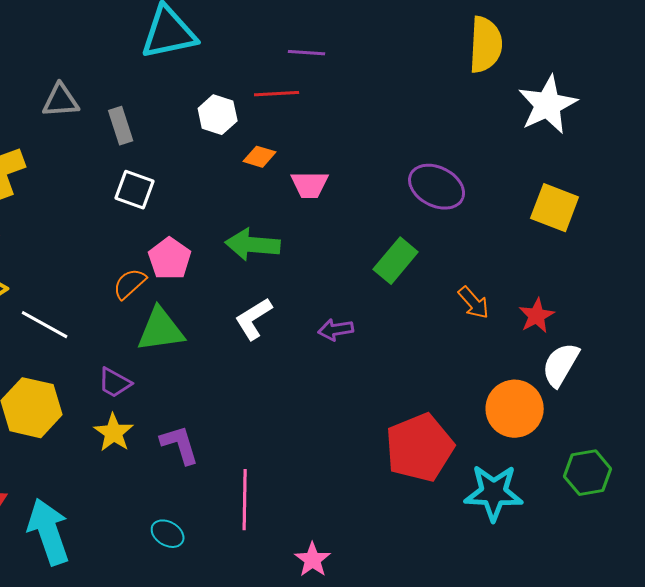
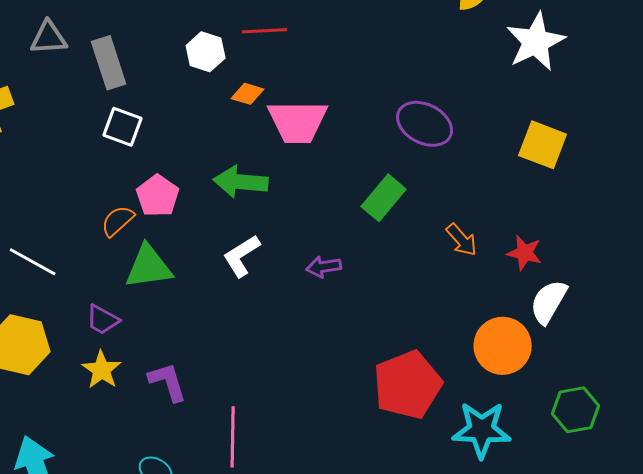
gray rectangle: (121, 126) -> (109, 63), size x1.4
pink trapezoid: (310, 185) -> (298, 122), size x1.6
red star: (537, 316) -> (525, 253), turned -30

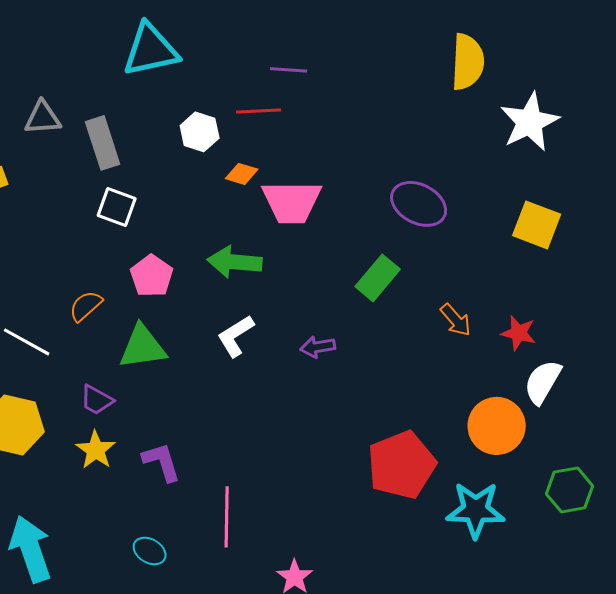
orange semicircle: (118, 221) -> (86, 306), moved

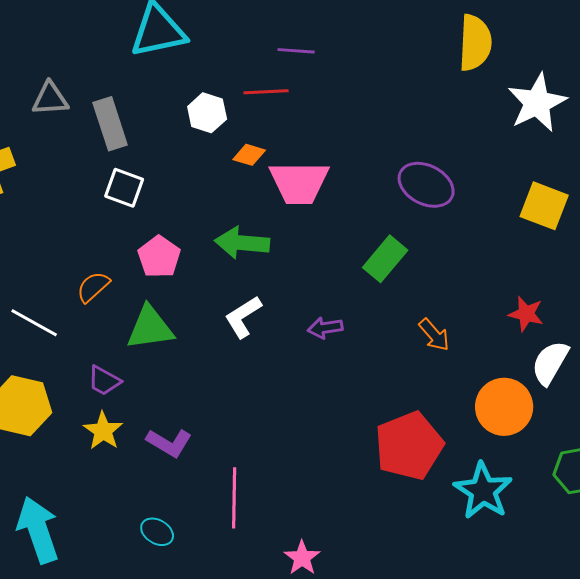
orange arrow: (456, 320) -> (434, 335), moved
purple L-shape: (162, 462) -> (169, 443), turned 138
cyan star: (476, 510) -> (483, 491), turned 30

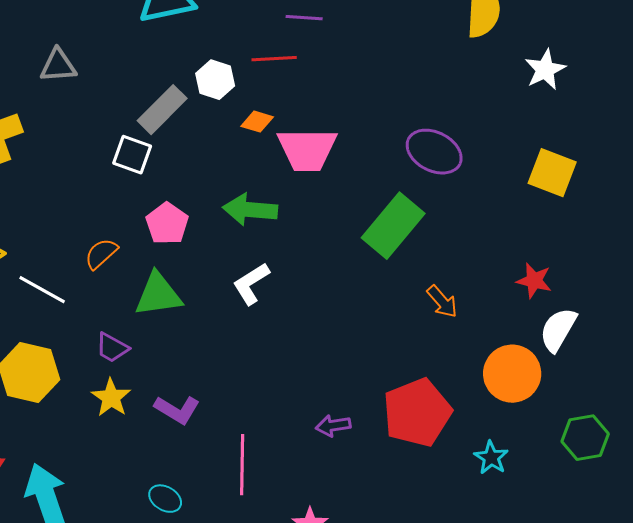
white star: (537, 103) -> (545, 70), size x0.7
gray rectangle: (110, 124) -> (162, 110), moved, turned 63
green rectangle: (385, 259) -> (393, 226), size x1.4
purple arrow: (325, 328) -> (333, 426), moved
cyan star: (483, 491) -> (491, 458), size x0.6

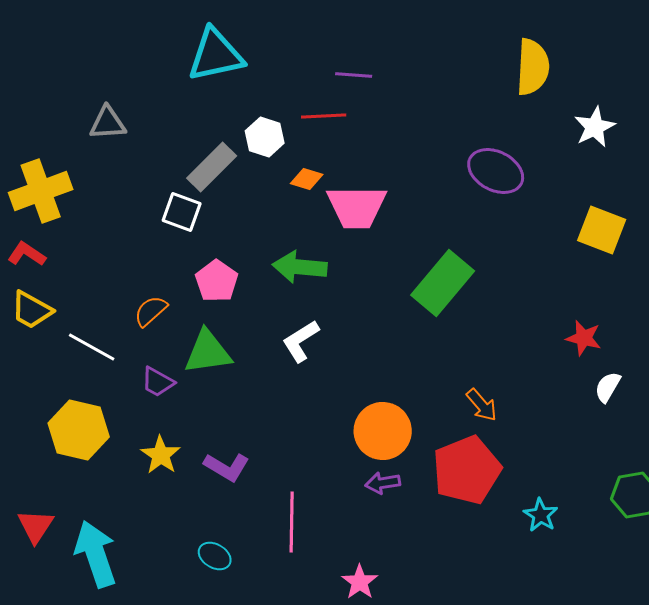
purple ellipse: (434, 152) -> (496, 171), moved
orange arrow: (442, 302) -> (482, 405), moved
white semicircle: (558, 330) -> (608, 387), size x0.7
purple trapezoid: (112, 348) -> (158, 382), moved
orange circle: (512, 374) -> (383, 431), moved

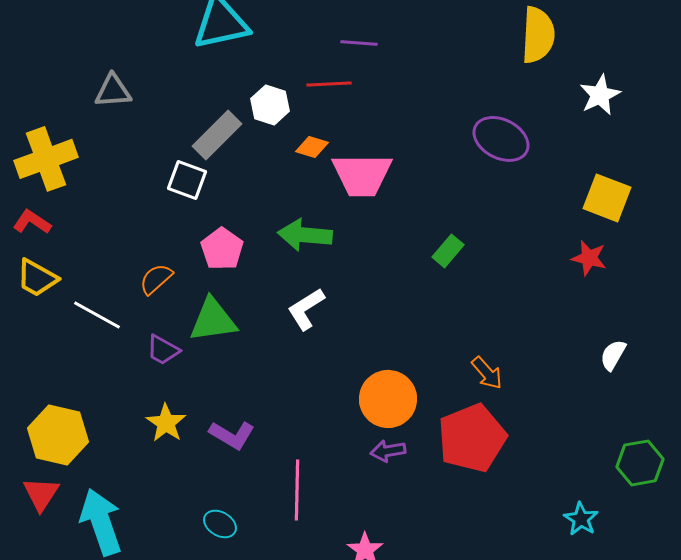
green rectangle: (443, 283) -> (448, 251), size x0.5
red star: (584, 338) -> (589, 258), moved
yellow hexagon: (79, 430) -> (58, 435), moved
cyan star: (541, 515) -> (581, 519), moved

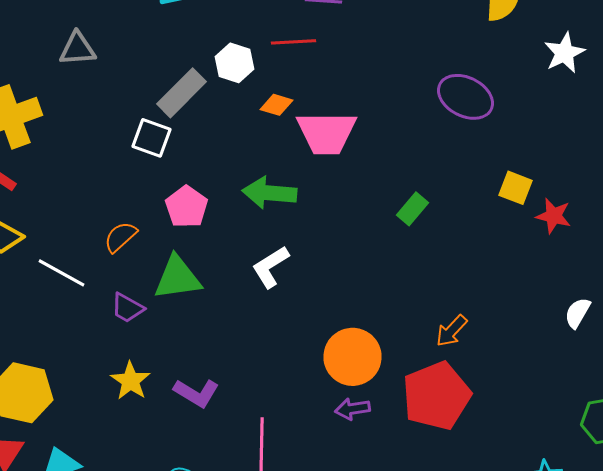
yellow square: (607, 198) -> (516, 188), moved, size x0.7
orange arrow: (487, 373) -> (452, 331), turned 84

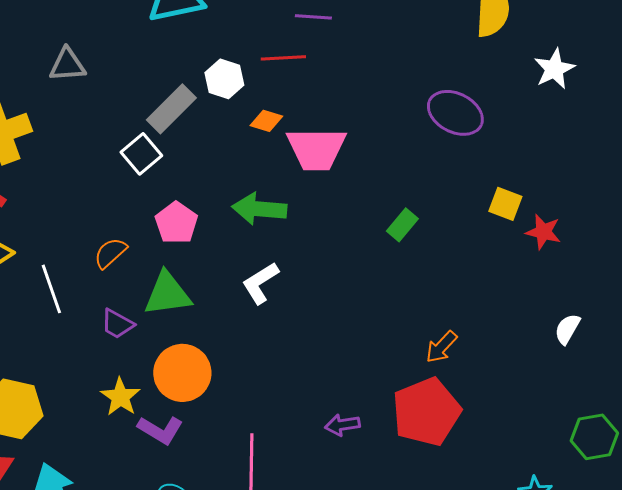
white square: (152, 138) -> (141, 154), turned 30
white line: (62, 273) -> (51, 289), turned 42
orange circle: (352, 357) -> (182, 373), moved
purple L-shape: (196, 393) -> (160, 430), moved

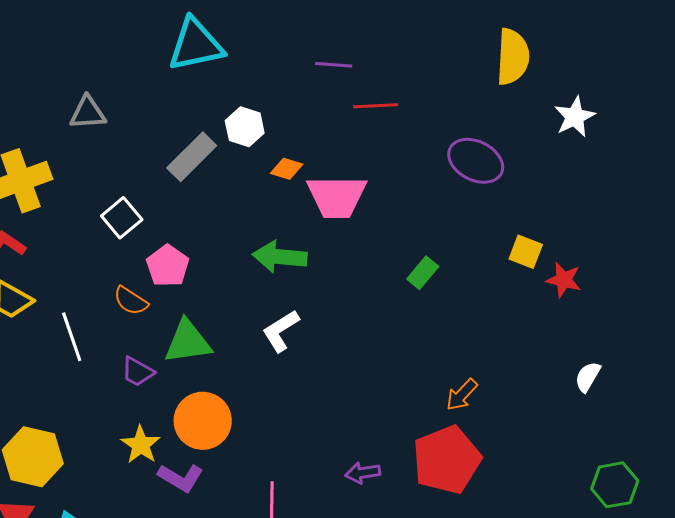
red line: (283, 58) -> (376, 106), moved
white square: (141, 154) -> (122, 218), moved
pink pentagon: (176, 223) -> (168, 266), moved
orange semicircle: (110, 253) -> (131, 301), turned -105

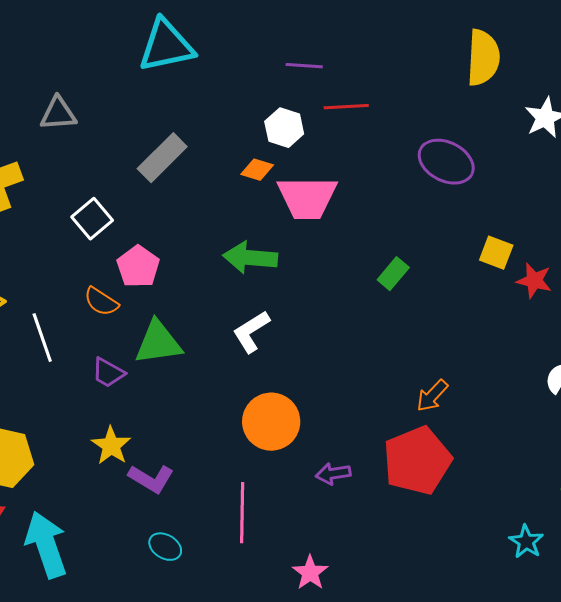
white hexagon: (245, 127) -> (284, 128), moved
orange circle: (203, 421) -> (271, 422), moved

